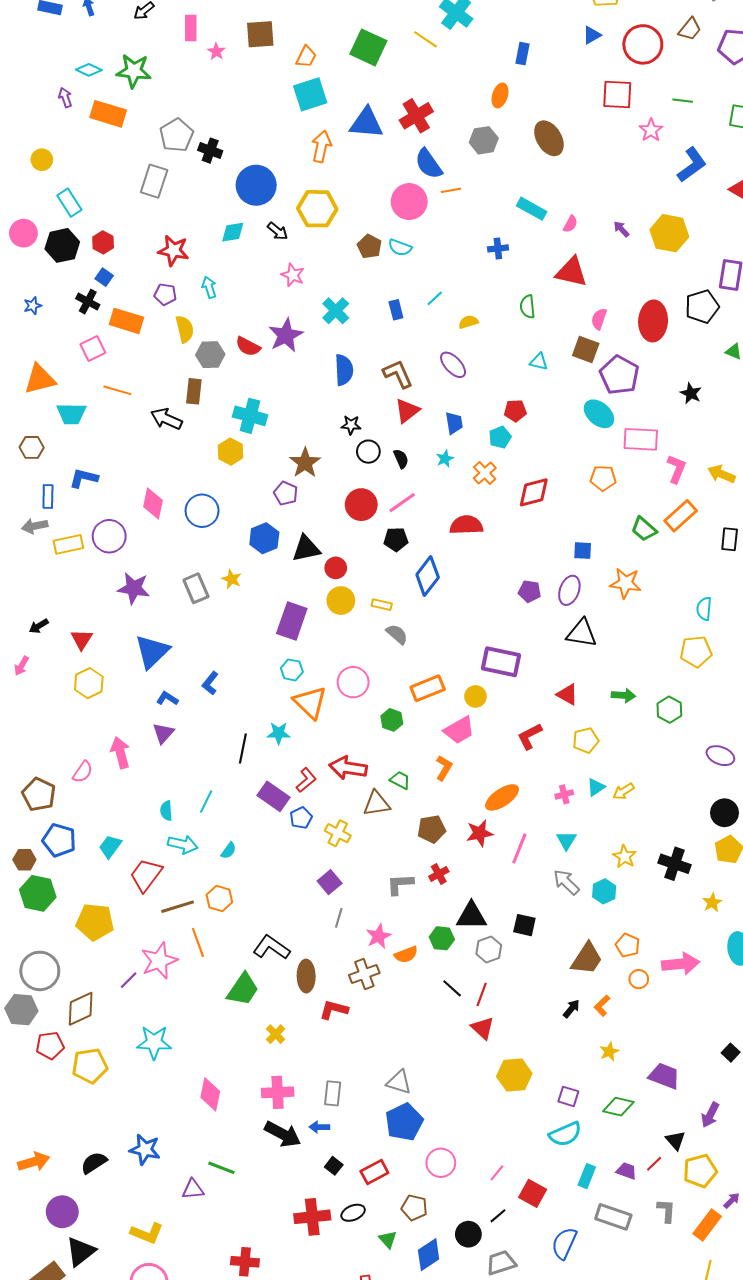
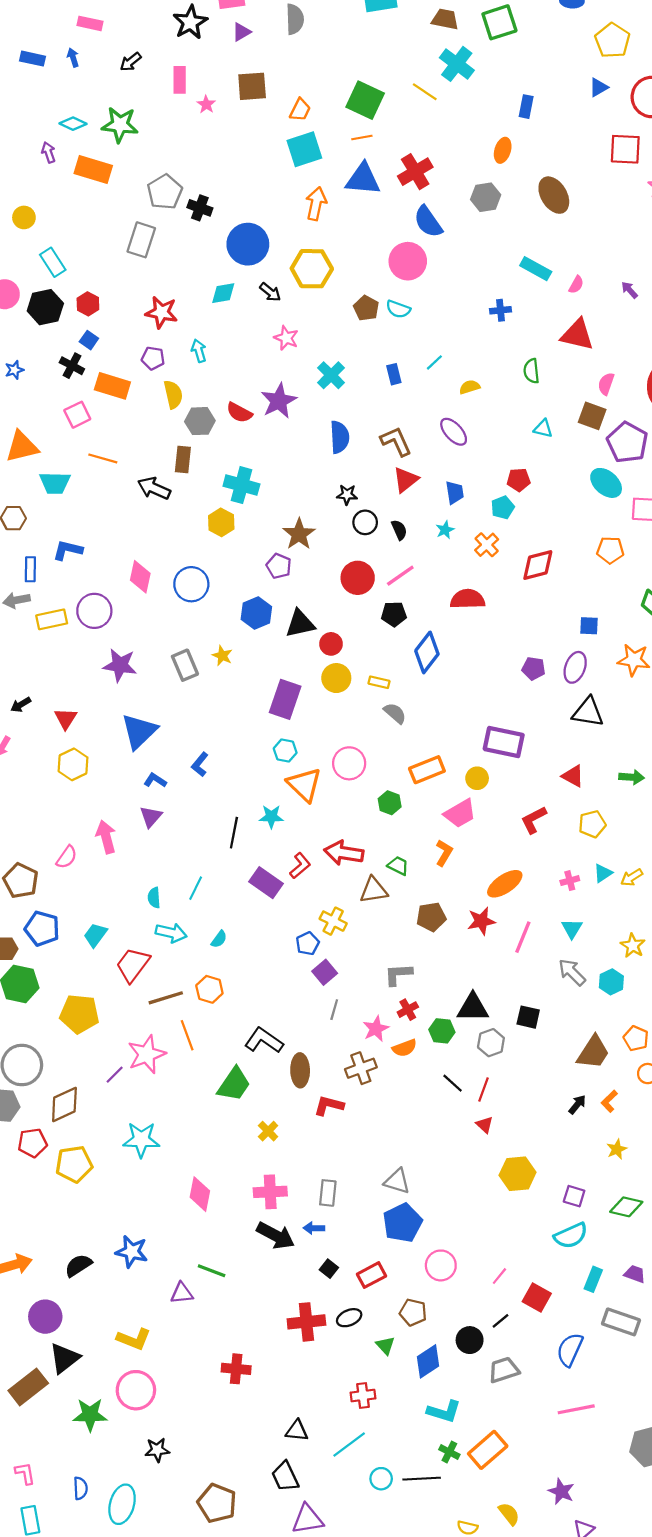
orange line: (451, 190) -> (362, 138), moved
blue pentagon: (301, 818) -> (308, 943), moved
red cross: (439, 874) -> (408, 1010), moved
red triangle: (483, 1028) -> (485, 1125), size x0.7

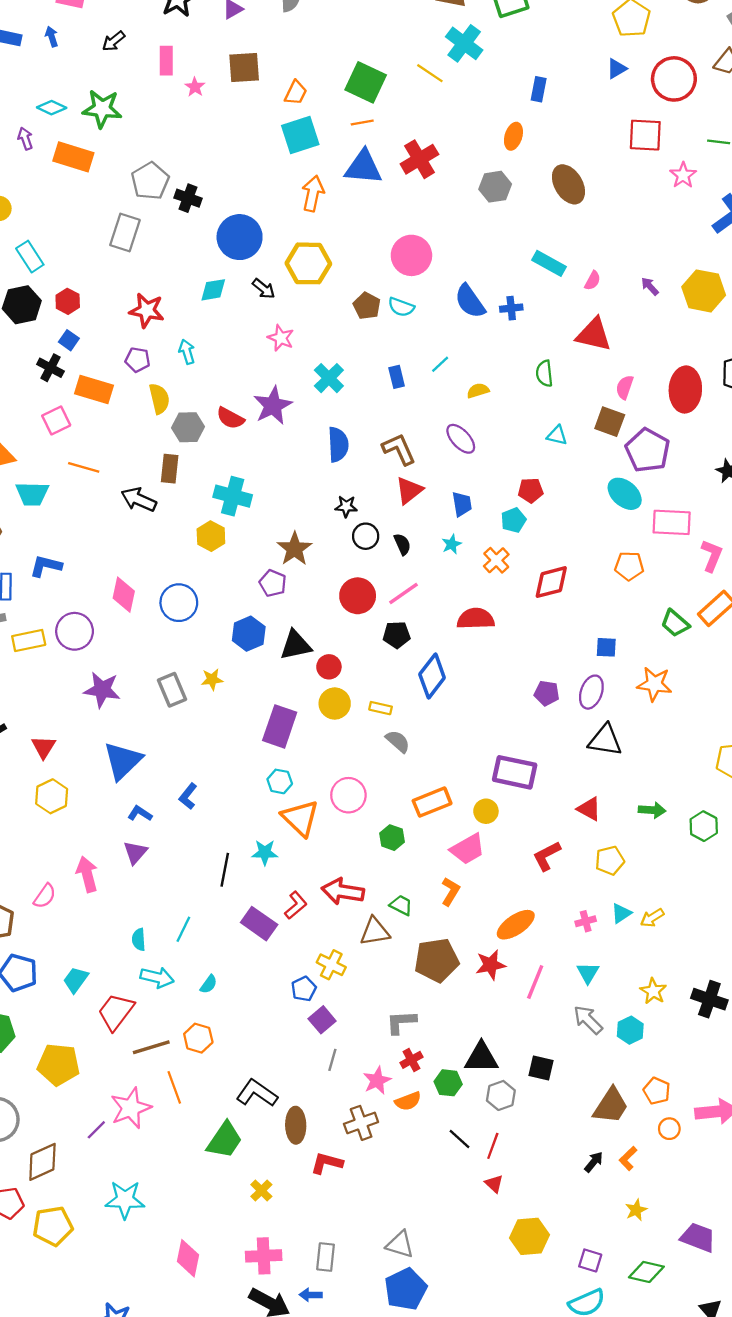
blue semicircle: (428, 222) -> (470, 301), moved
yellow star: (222, 656) -> (212, 679), turned -30
brown pentagon: (431, 917) -> (437, 960), size x1.4

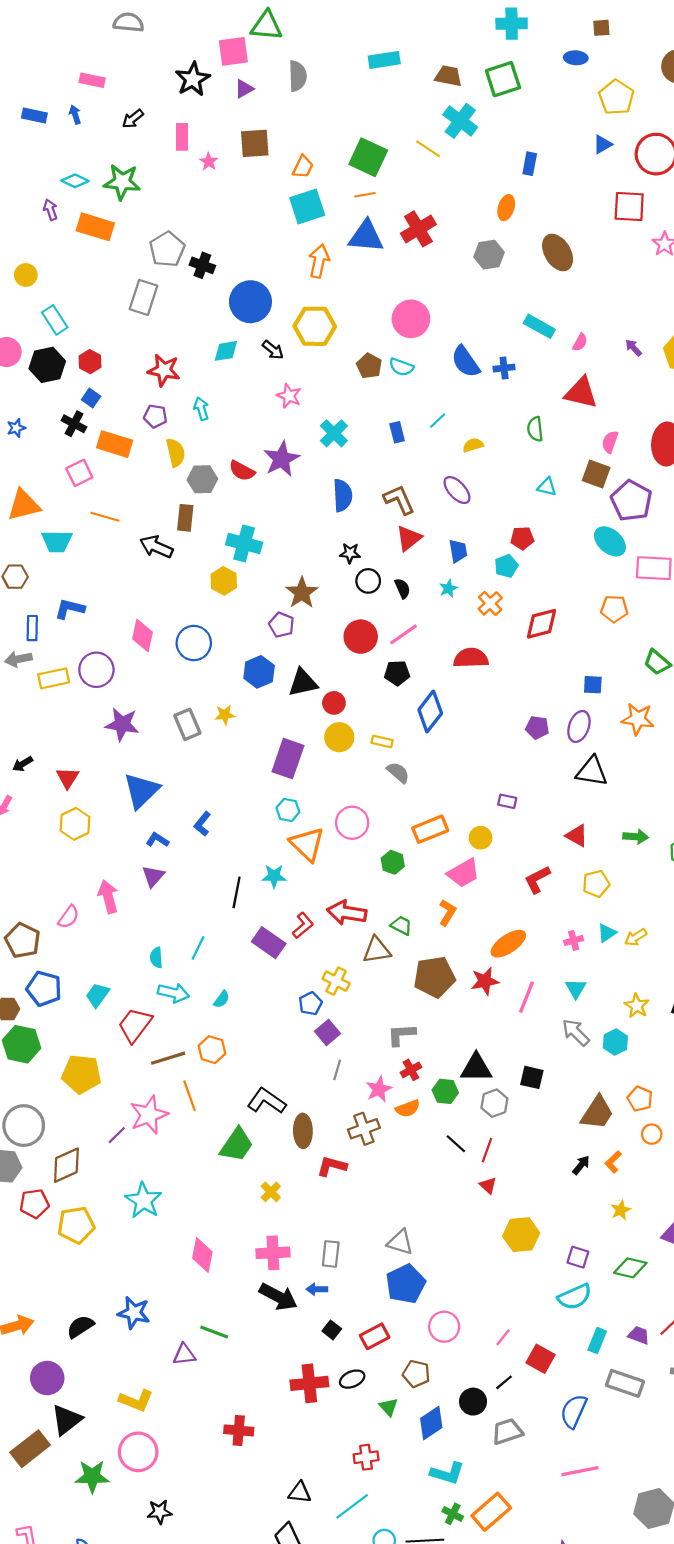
purple rectangle: (515, 772) -> (507, 801), size x0.5
cyan star: (125, 1200) -> (143, 1200), turned 30

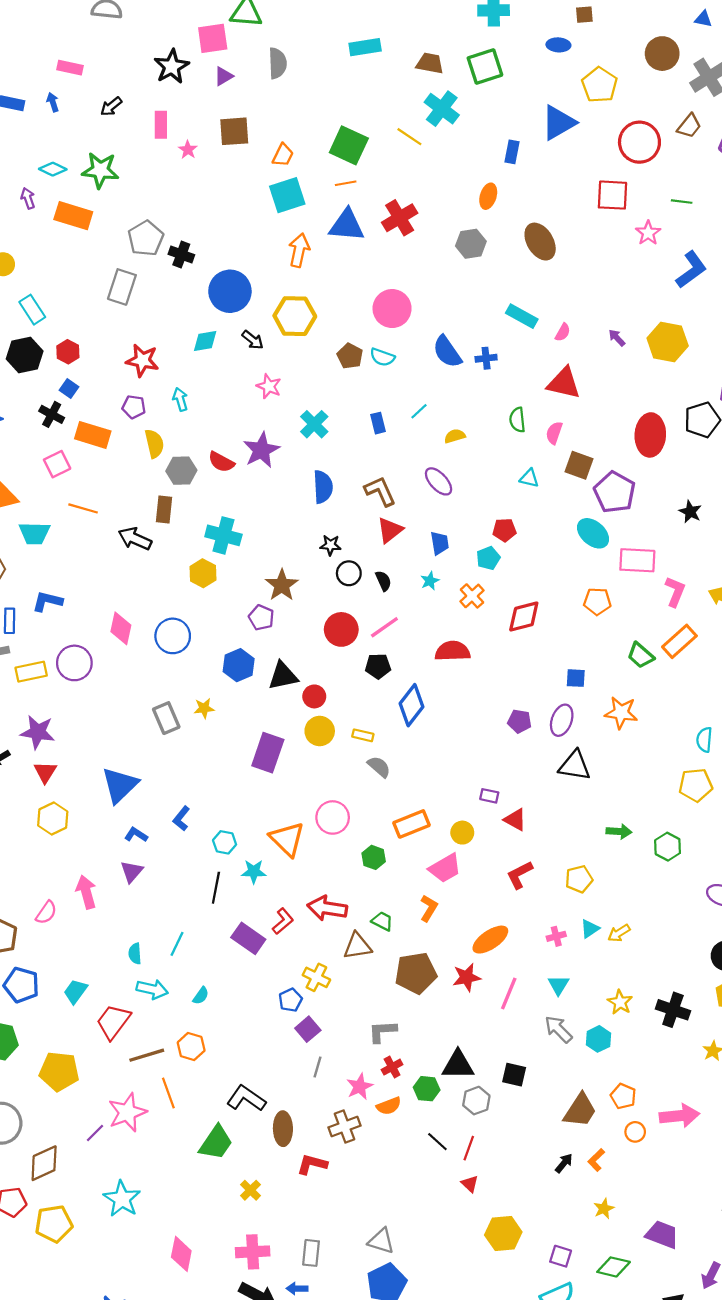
blue triangle: (602, 144) -> (558, 123), moved, size x1.8
pink semicircle: (610, 442) -> (554, 433), moved
purple star: (122, 724) -> (38, 732), moved
cyan hexagon: (288, 810) -> (225, 842), moved
red triangle: (577, 836) -> (515, 820), moved

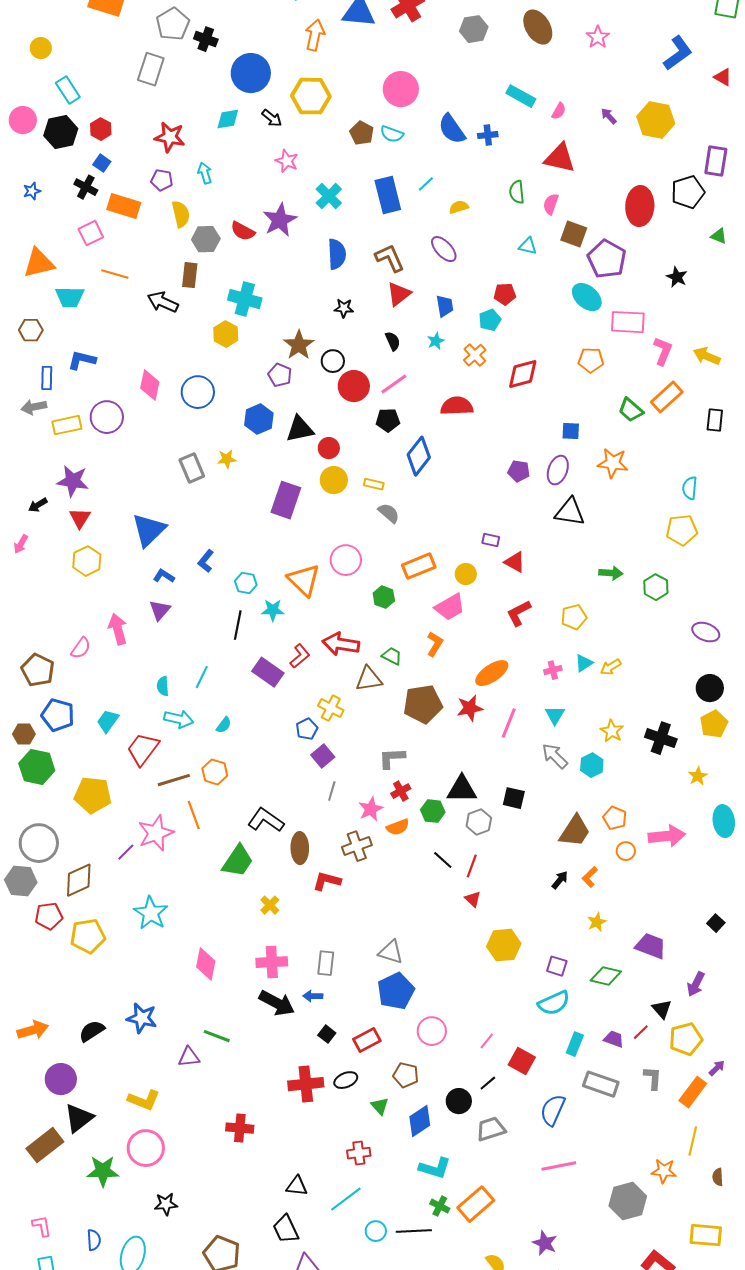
pink star: (648, 233) -> (598, 37), moved
blue rectangle: (378, 423) -> (388, 195), size x1.8
black circle: (349, 573) -> (333, 361), moved

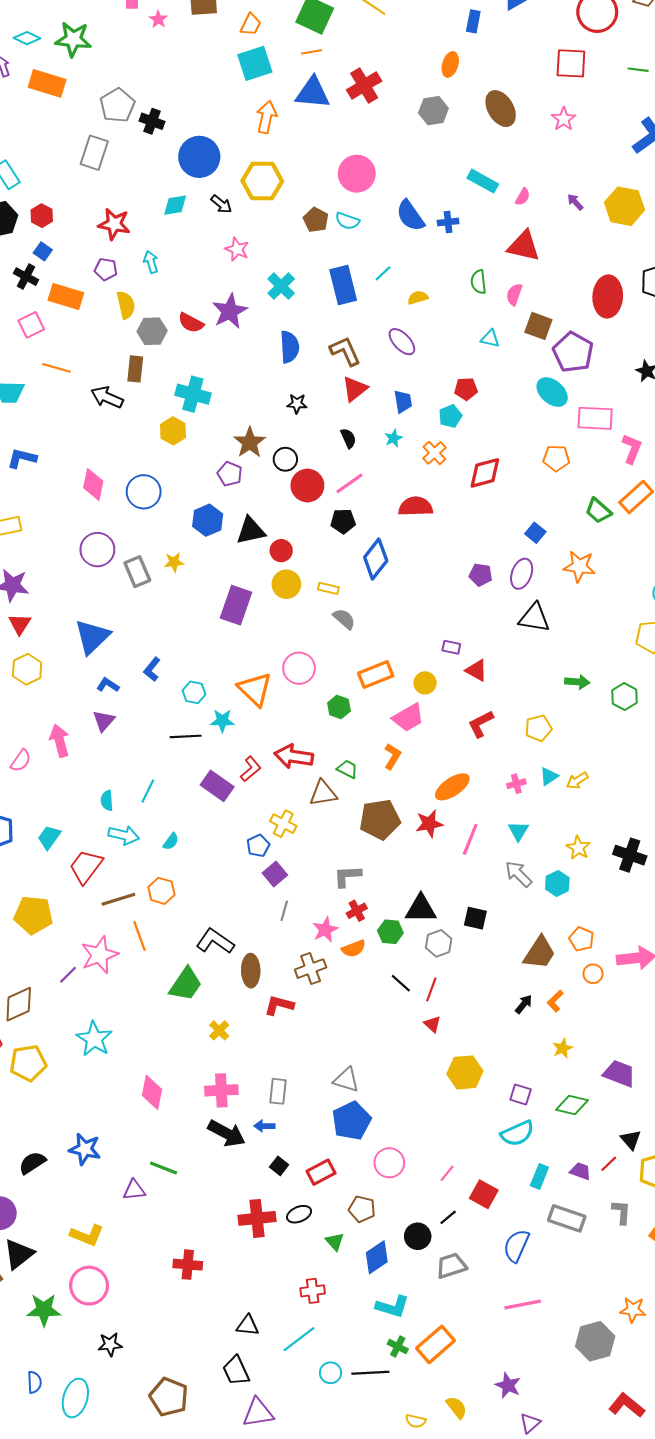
purple circle: (107, 417) -> (97, 550), moved
blue square: (571, 431) -> (535, 533), turned 36
black line: (238, 625) -> (186, 736), turned 76

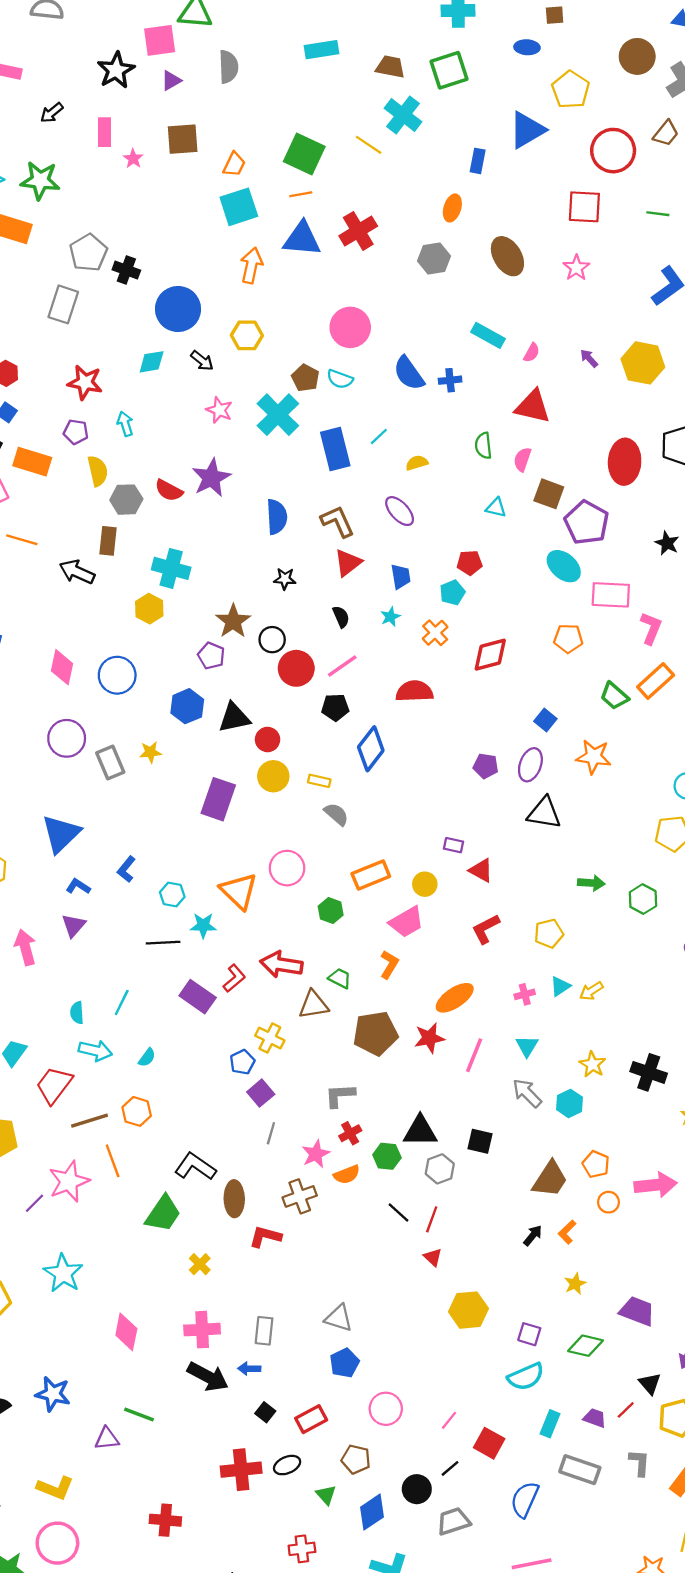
yellow hexagon: (262, 181) -> (247, 335), size x0.7
cyan cross: (281, 286) -> (278, 415), moved, size x1.4
blue pentagon: (352, 1121) -> (344, 1363), size x0.7

